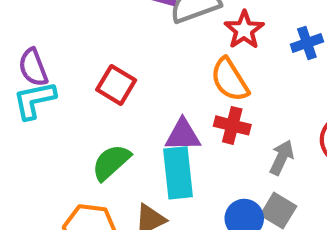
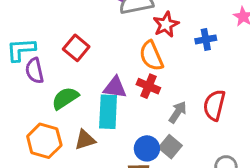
purple semicircle: (33, 67) -> (35, 71), moved

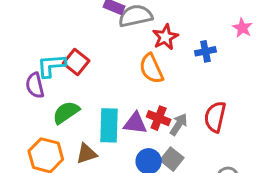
cyan L-shape: (21, 50) -> (51, 66), moved
red cross: (148, 86) -> (159, 118), moved
purple triangle: (115, 87) -> (135, 123), moved

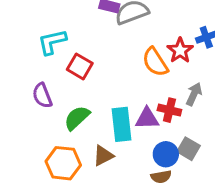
red star: (165, 37) -> (180, 50), moved
cyan L-shape: (51, 66) -> (52, 42), moved
gray arrow: (179, 124) -> (194, 94), moved

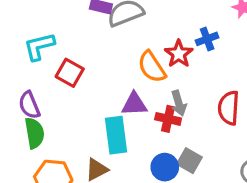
gray arrow: (194, 94) -> (179, 103), moved, turned 140
green semicircle: (77, 118) -> (35, 133), moved, turned 124
purple triangle: (147, 118) -> (134, 104), moved

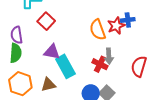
blue cross: (207, 39) -> (128, 20), moved
purple triangle: (134, 104) -> (52, 52), moved
cyan rectangle: (116, 135) -> (65, 66), turned -35

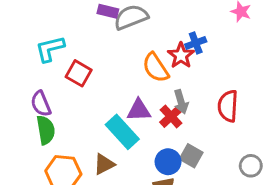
purple triangle: (52, 52) -> (139, 110), moved
red cross: (100, 64) -> (171, 116), turned 35

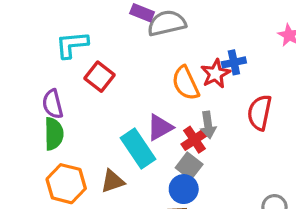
red semicircle: (228, 106) -> (260, 113), moved
purple triangle: (139, 110) -> (160, 127), turned -35
gray square: (191, 156) -> (189, 166), moved

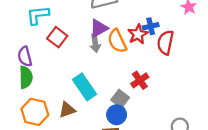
red semicircle: (260, 113) -> (165, 43), moved
gray arrow: (208, 125) -> (95, 43), moved
purple triangle: (160, 127) -> (99, 28), moved
red cross: (194, 140) -> (140, 80), moved

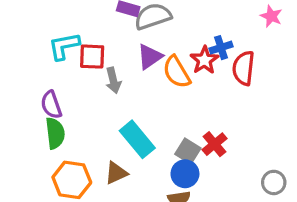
red square: (57, 37) -> (92, 57), moved, turned -30
gray arrow: (95, 43) -> (113, 80), moved
red cross: (140, 80) -> (215, 144), moved

